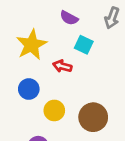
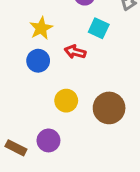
yellow star: (31, 45) -> (41, 28), size x0.7
blue circle: (29, 89) -> (38, 61), moved

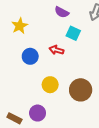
yellow star: (41, 28) -> (20, 26), moved

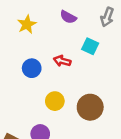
yellow star: (20, 26) -> (27, 24), moved
cyan square: (73, 33) -> (90, 46), moved

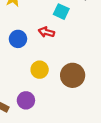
cyan square: (90, 46) -> (61, 12), moved

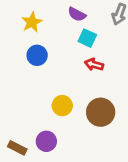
red arrow: (46, 32) -> (94, 65), moved
blue circle: (18, 39) -> (37, 55), moved

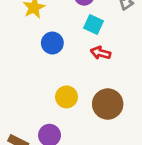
blue circle: (37, 55) -> (52, 43), moved

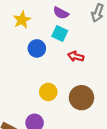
cyan square: (93, 25) -> (60, 34), moved

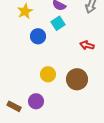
cyan square: (60, 34) -> (58, 23), turned 32
red arrow: (76, 56) -> (87, 45), moved

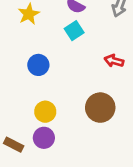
blue circle: (38, 36) -> (38, 65), moved
yellow circle: (48, 74) -> (45, 112), moved

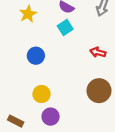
brown circle: (100, 108) -> (99, 91), moved
purple circle: (44, 138) -> (51, 117), moved

